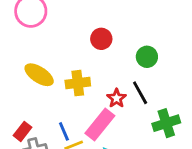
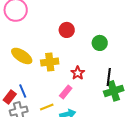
black line: (140, 93) -> (109, 77), moved, turned 36
pink rectangle: (100, 125) -> (66, 92), size x0.6
blue line: (64, 131) -> (23, 91), moved

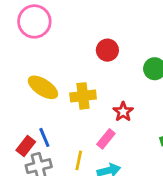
yellow line: (47, 107) -> (79, 160), turned -56

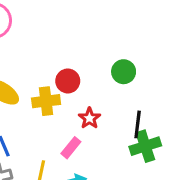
red circle: (107, 50) -> (68, 81), moved

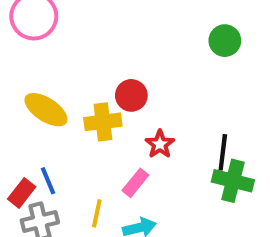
green circle: (124, 72) -> (225, 41), moved
green cross: (145, 146) -> (233, 181), turned 32

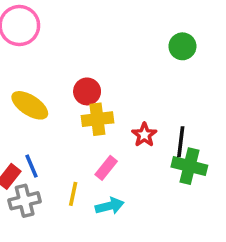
red circle: (131, 95) -> (87, 91), moved
yellow cross: (103, 122) -> (97, 119), moved
red star: (160, 144) -> (144, 135), moved

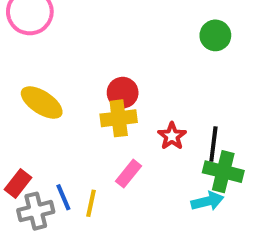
red circle: (87, 91) -> (123, 93), moved
blue line: (32, 166) -> (63, 197), moved
cyan arrow: (110, 206) -> (207, 201), moved

